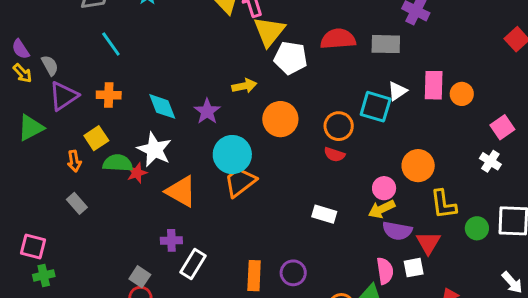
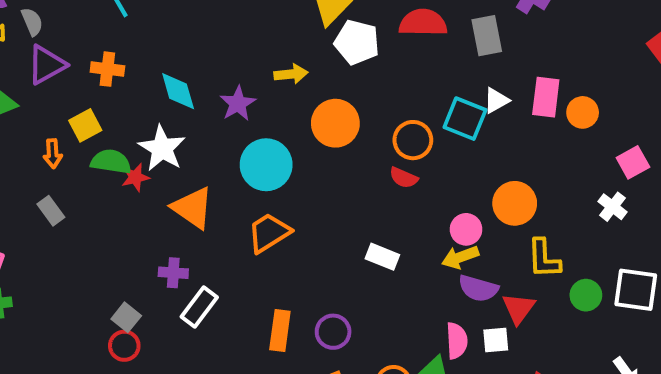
gray rectangle: (386, 44) -> (487, 36), turned 72
orange trapezoid: (240, 182) -> (269, 233), moved

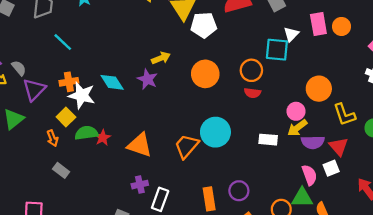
yellow arrow: (291, 74) -> (161, 58), moved
white star: (162, 148) -> (82, 95), moved
cyan circle: (266, 165) -> (215, 132), moved
white rectangle: (382, 257) -> (268, 140), moved

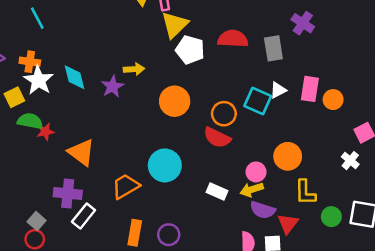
red semicircle: (252, 93) -> (217, 138), size x1.5
orange trapezoid: (187, 146) -> (126, 186), moved
purple cross: (140, 185) -> (68, 193), size x1.5

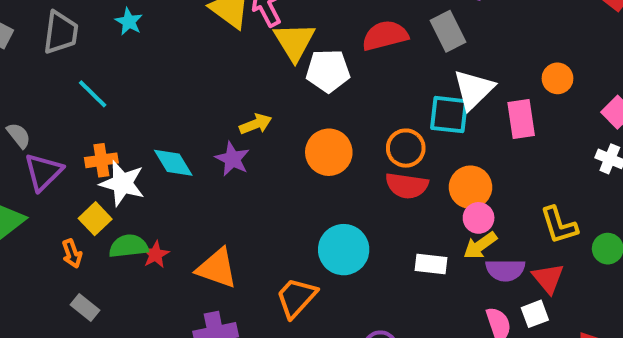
pink rectangle: (310, 89) -> (521, 119), moved
white triangle: (278, 90) -> (474, 89), size x1.6
orange circle: (288, 156) -> (470, 187), moved

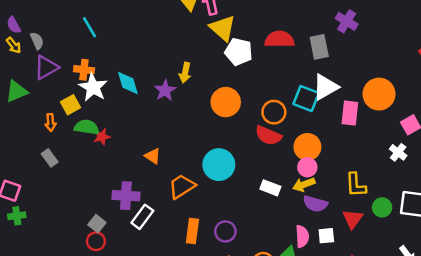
yellow triangle: (294, 41) -> (223, 28), turned -32
orange circle: (557, 78) -> (379, 94), size x1.6
yellow arrow: (256, 124) -> (185, 73), turned 108
orange triangle: (217, 268) -> (153, 156), moved, size x0.6
red triangle: (548, 278) -> (353, 219), moved

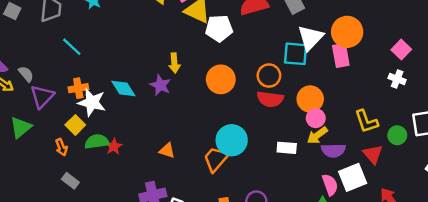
orange circle: (379, 94) -> (347, 32), moved
orange trapezoid: (182, 186) -> (216, 159), moved
white square: (326, 236) -> (353, 177), size x1.6

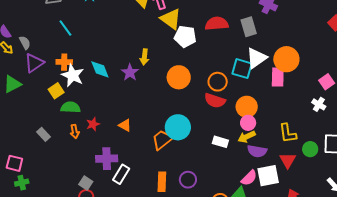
red star: (114, 146) -> (93, 124), moved
orange arrow: (61, 147) -> (75, 131), moved
pink semicircle: (330, 185) -> (249, 178), turned 54

